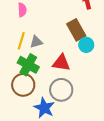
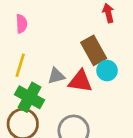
gray triangle: (36, 42) -> (56, 76), moved
red triangle: (61, 63) -> (80, 81), moved

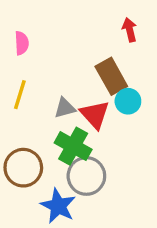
red triangle: (80, 81) -> (95, 115), turned 40
green cross: (29, 97) -> (73, 146), moved

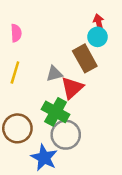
cyan circle: (128, 101) -> (98, 37), moved
gray triangle: (65, 108) -> (54, 74), moved
red triangle: (95, 115) -> (72, 88), turned 30

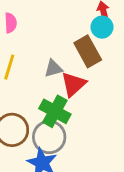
gray circle: (66, 135) -> (49, 137), moved

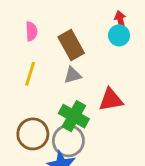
brown rectangle: (88, 51) -> (71, 45), moved
red triangle: (73, 84) -> (111, 100), moved, turned 32

